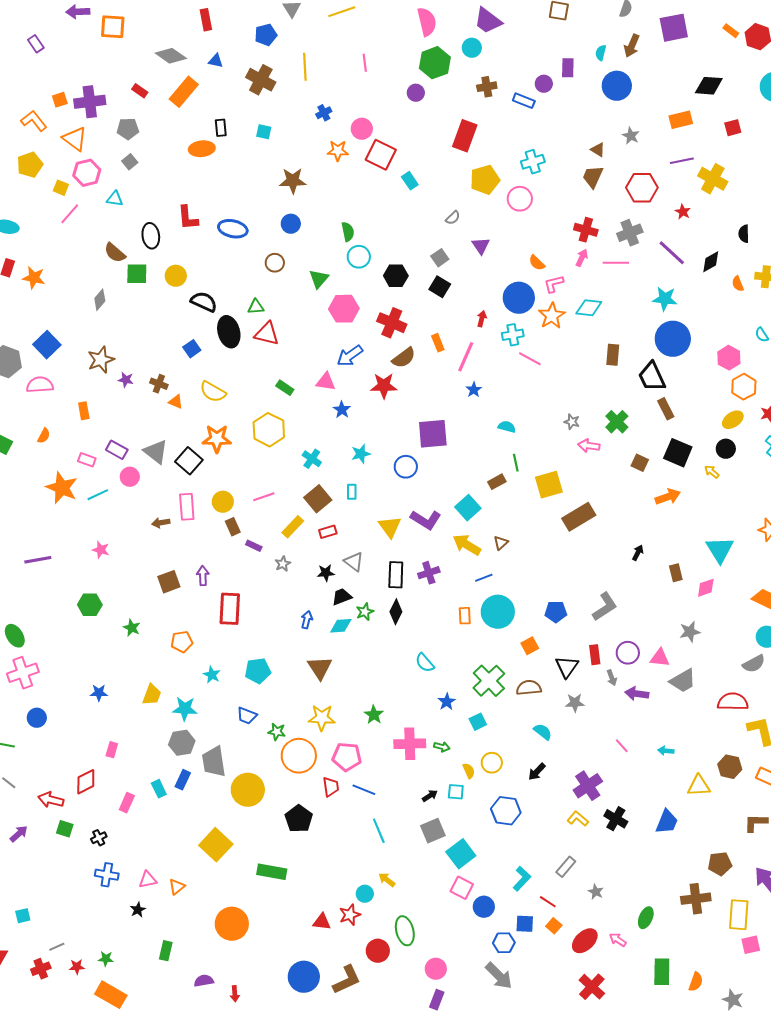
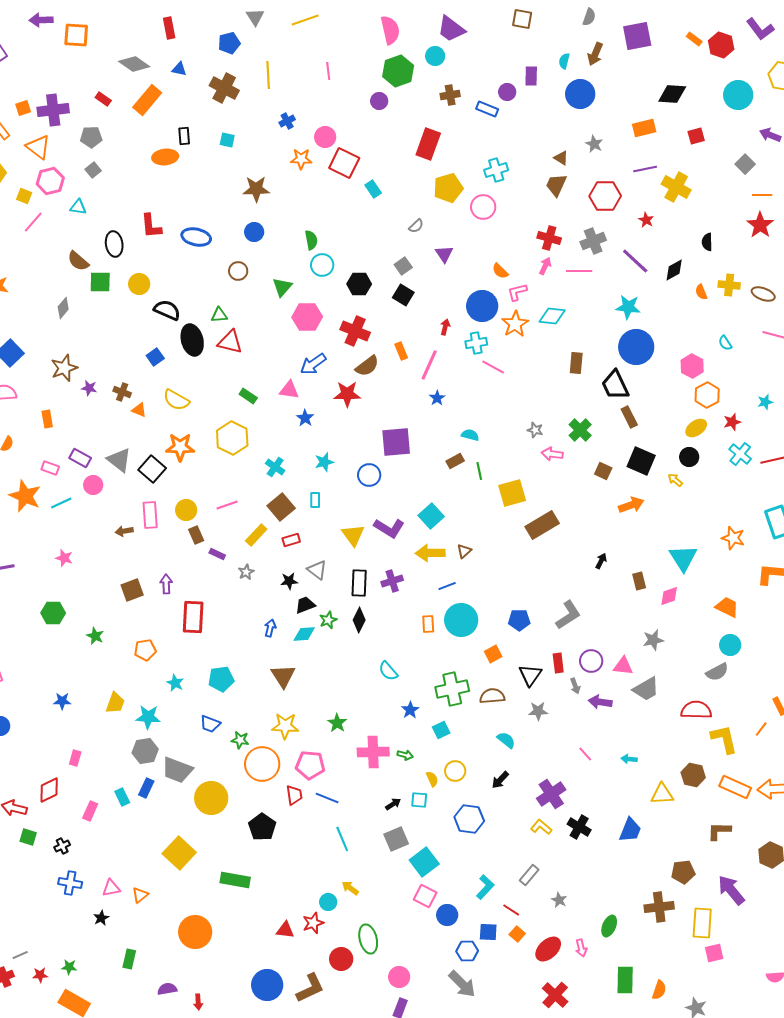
brown rectangle: (497, 482) -> (455, 461), moved
yellow arrow: (467, 545) -> (430, 553), turned -32
green cross: (489, 681) -> (452, 689), turned 32
gray trapezoid: (214, 762) -> (177, 770), turned -60
pink arrow: (618, 940) -> (581, 948), turned -138

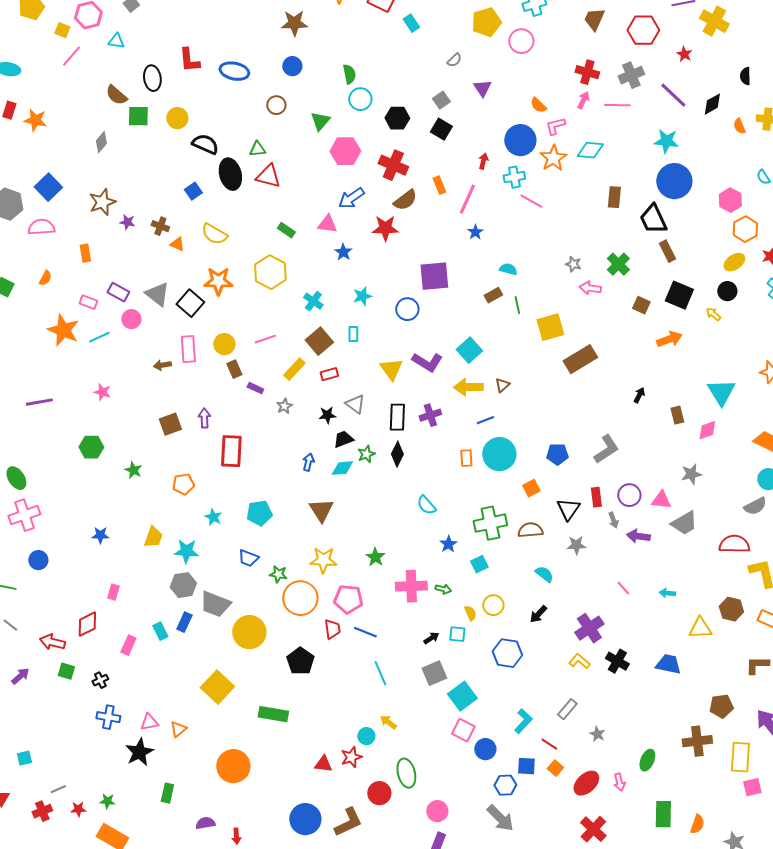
blue trapezoid: (630, 830) -> (668, 664), turned -100
black star: (101, 918) -> (139, 752), size x1.8

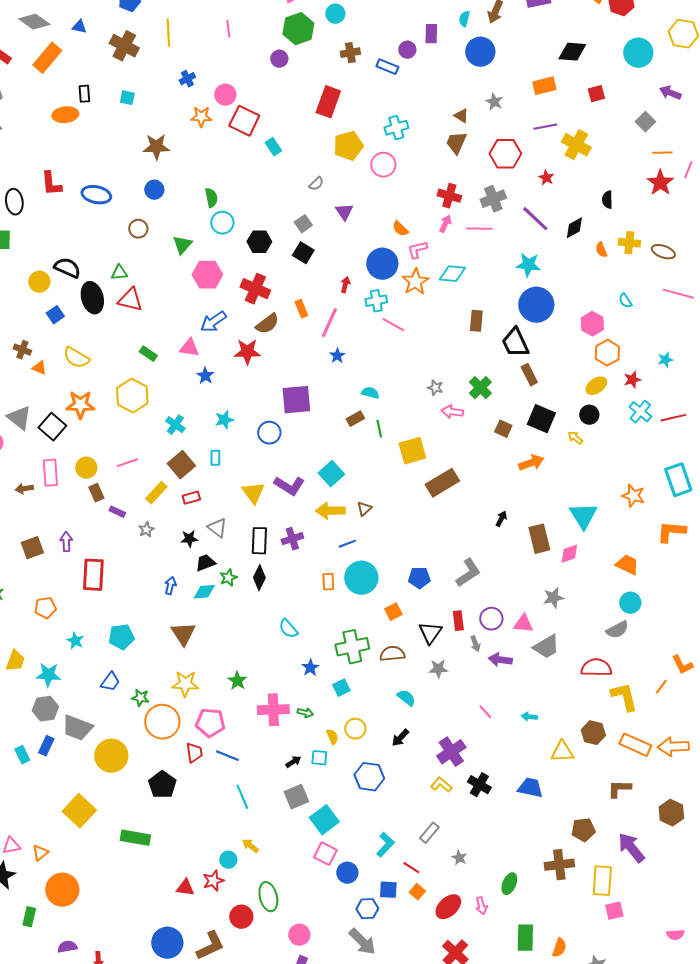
yellow circle: (177, 118) -> (39, 282), moved
brown rectangle: (677, 415) -> (539, 539), size x1.6
blue trapezoid: (248, 558) -> (110, 682), turned -75
orange circle: (233, 766) -> (62, 890), moved

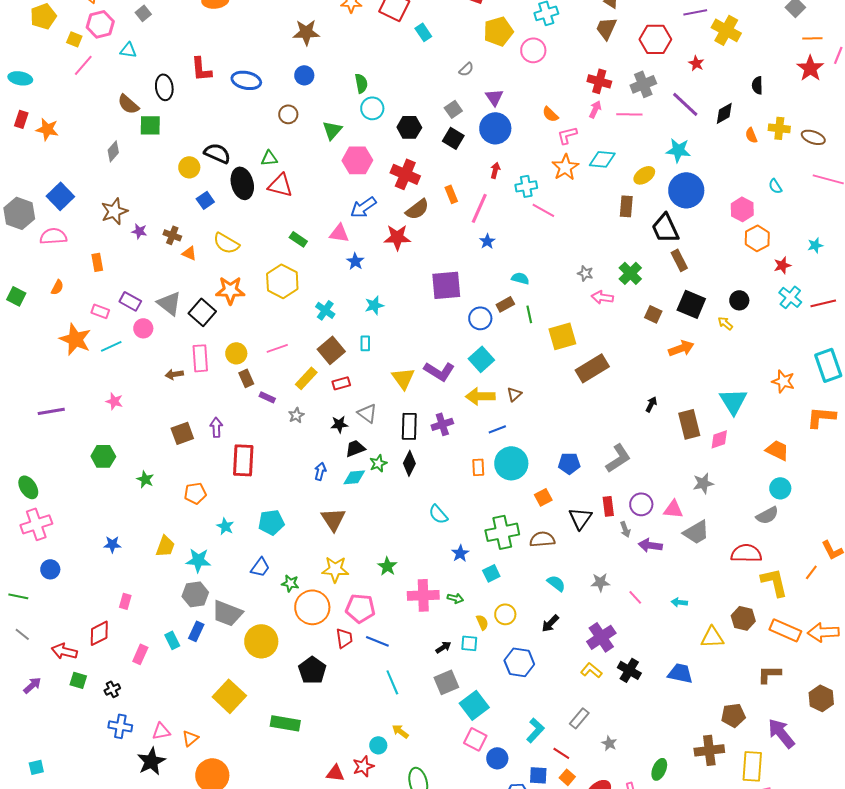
blue circle: (382, 264) -> (495, 128), moved
yellow ellipse: (596, 386) -> (644, 175), moved
blue circle: (269, 433) -> (480, 318), moved
gray star: (438, 669) -> (600, 582), moved

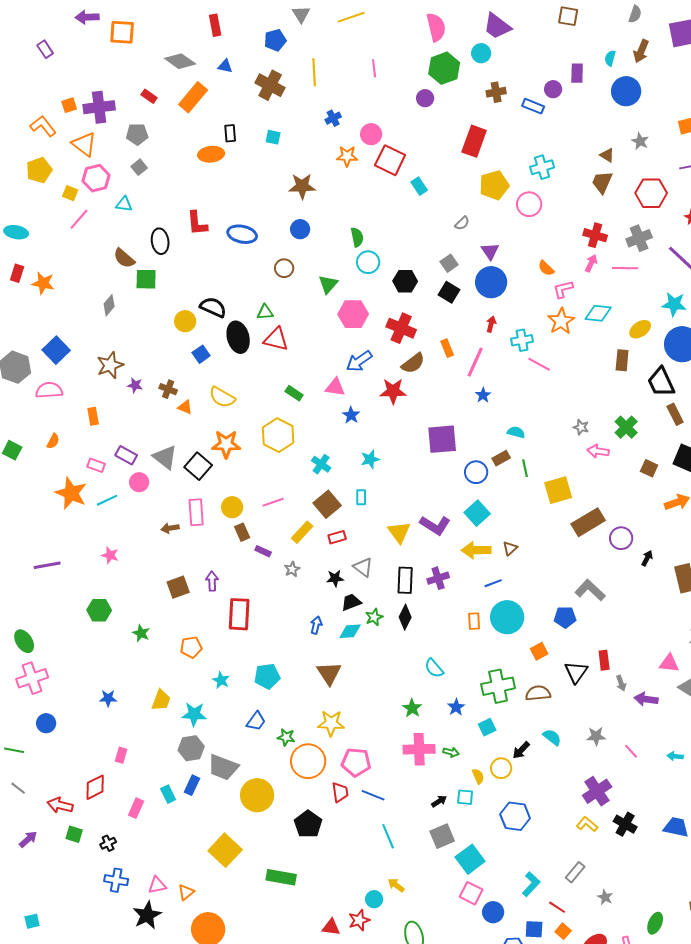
gray L-shape: (618, 458) -> (590, 590), moved, turned -104
purple circle: (641, 504) -> (621, 538), moved
green star: (387, 566) -> (412, 708), moved
black arrow: (550, 623) -> (521, 750), moved

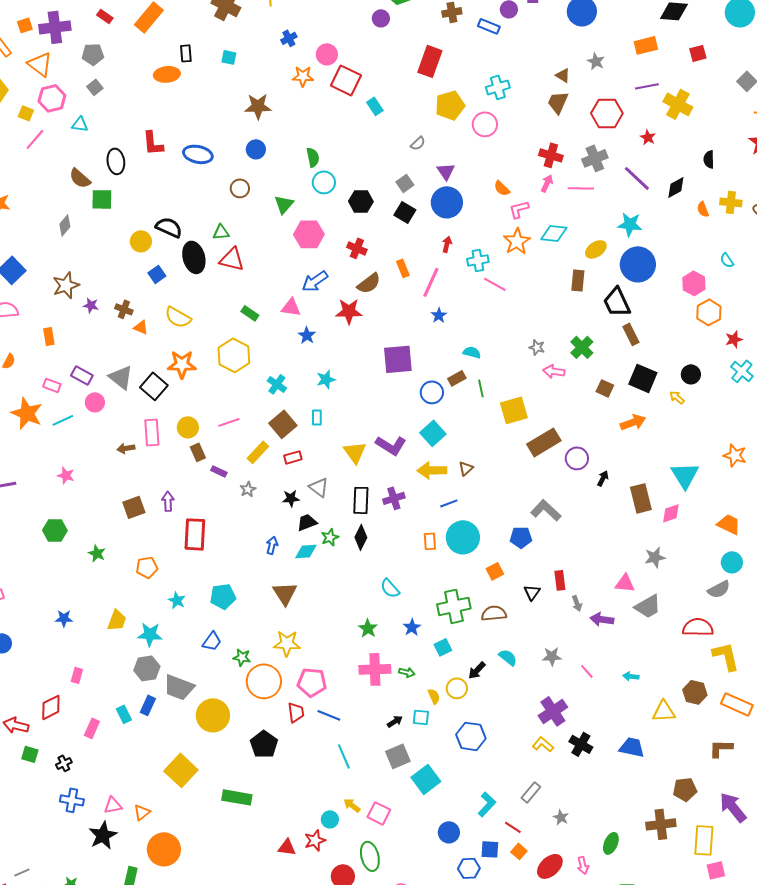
red cross: (401, 328) -> (357, 248), size x0.7
black triangle: (576, 672) -> (532, 592), size x0.7
pink square: (471, 893) -> (379, 813), moved

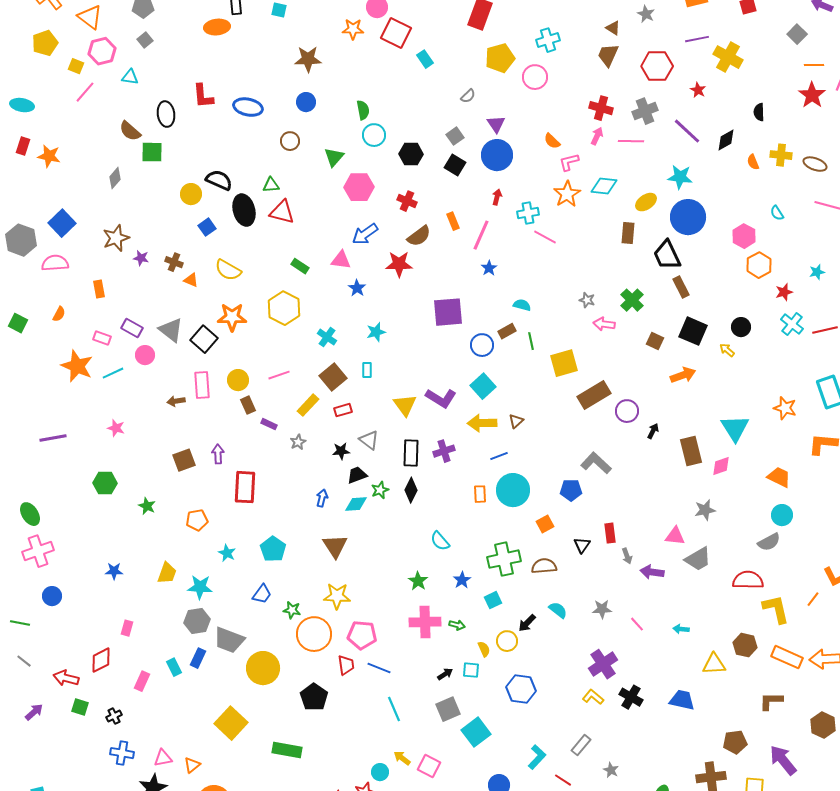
cyan pentagon: (223, 596) -> (273, 549), turned -30

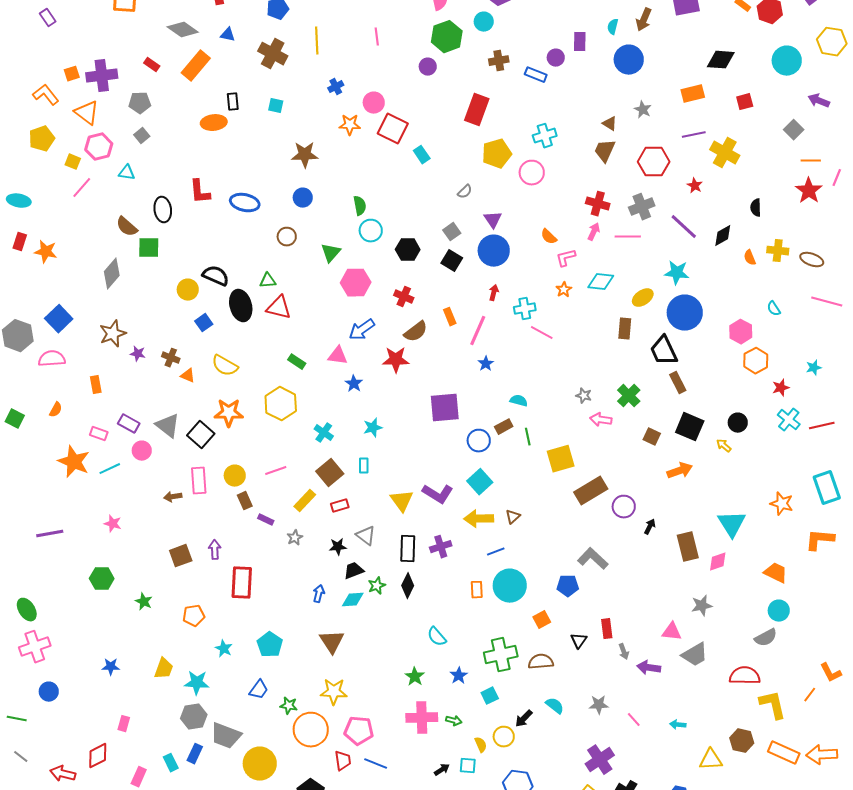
gray diamond: (115, 178) -> (112, 274), size x1.4
orange star: (567, 194) -> (564, 290), size x0.6

